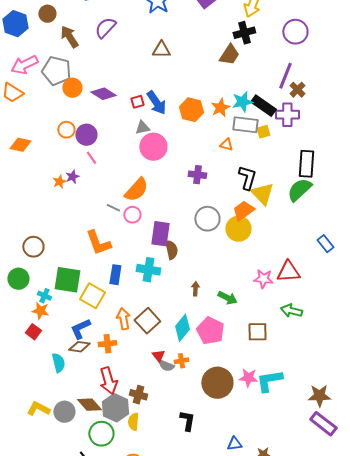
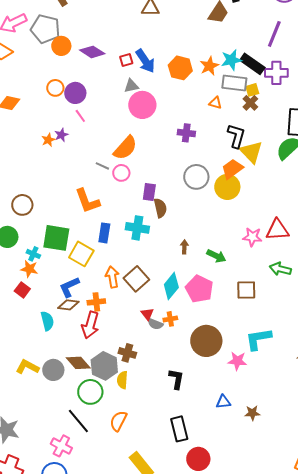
brown cross: (297, 90) -> (250, 103), moved
purple rectangle: (160, 234) -> (149, 192), size x0.7
pink star: (248, 378) -> (237, 361), moved
red arrow: (108, 381) -> (90, 325), moved, turned 32

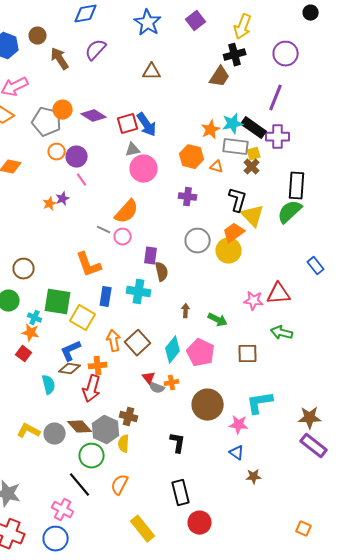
gray pentagon: (45, 29) -> (47, 122), moved
red square: (126, 60) -> (128, 124), size x1.5
orange hexagon: (180, 68) -> (192, 157), moved
blue triangle: (223, 402) -> (237, 453), moved, turned 42

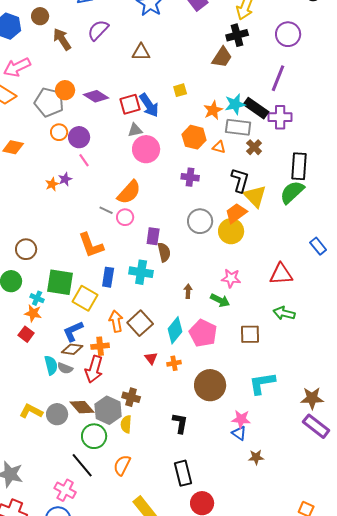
brown triangle: (152, 72) -> (141, 52), moved
yellow square: (254, 154) -> (180, 90), moved
pink star: (254, 301) -> (231, 278), moved
gray semicircle: (157, 388) -> (65, 368), moved
pink star: (239, 425) -> (241, 419), moved

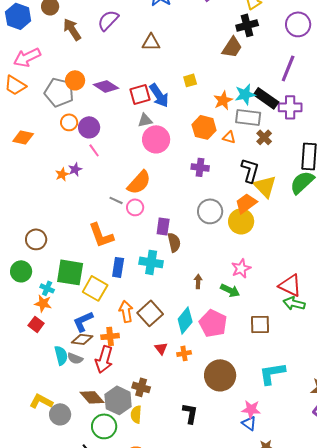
red triangle: (281, 274) -> (290, 285), moved, turned 30
pink star: (231, 278) -> (241, 268), turned -30
gray circle: (57, 414) -> (60, 414), moved

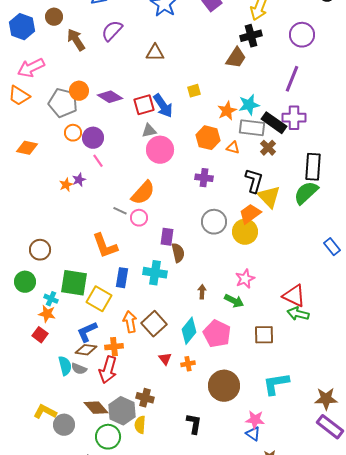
black rectangle: (266, 98) -> (274, 123), moved

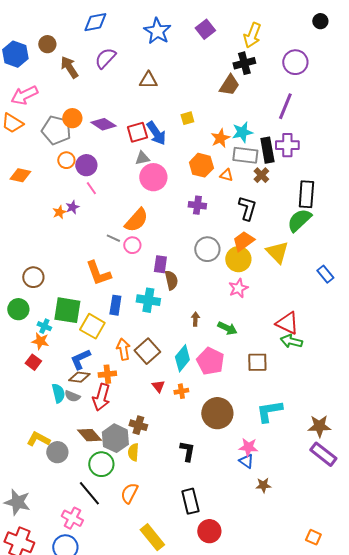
black rectangle: (274, 123) -> (267, 150), turned 45
yellow triangle: (269, 197) -> (277, 252), moved
pink star: (245, 279) -> (238, 288), moved

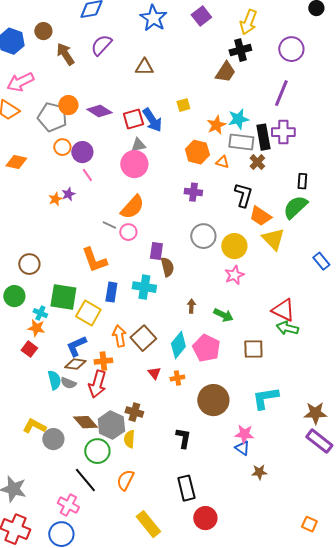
pink circle: (153, 177) -> (134, 164), moved
black rectangle: (306, 194) -> (302, 181), size x0.6
orange trapezoid: (243, 241) -> (260, 216), moved, turned -110

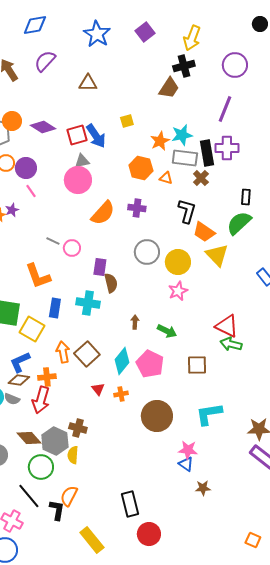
orange semicircle: (132, 207) -> (103, 213), moved
black L-shape: (183, 438) -> (57, 510), moved

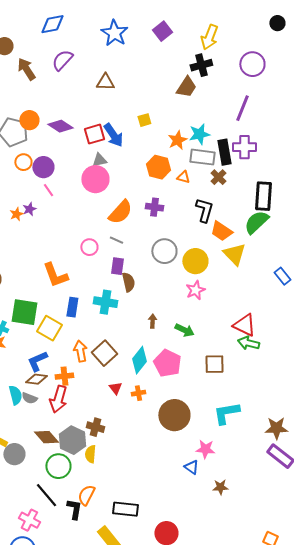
black rectangle: (246, 197) -> (263, 196), size x1.8
gray line: (53, 241) -> (116, 240), moved
blue triangle: (186, 464) -> (191, 467), moved
black rectangle: (130, 504) -> (125, 509), moved, turned -70

